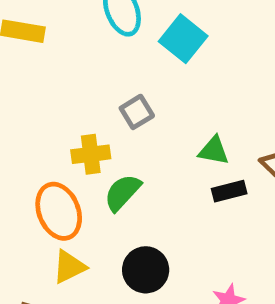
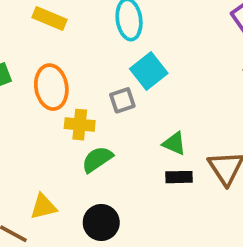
cyan square: (183, 39) -> (149, 71), moved
orange ellipse: (59, 211) -> (51, 87), moved

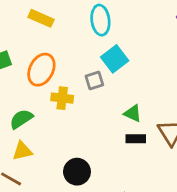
orange ellipse: (51, 87) -> (41, 70), turned 36
green semicircle: (97, 159) -> (21, 119), moved
yellow triangle: (43, 207) -> (22, 151), moved

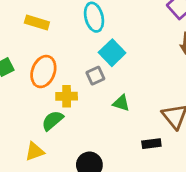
green triangle: (133, 113) -> (121, 103), moved
green semicircle: (21, 119) -> (52, 121), moved
black rectangle: (136, 139) -> (151, 144), moved

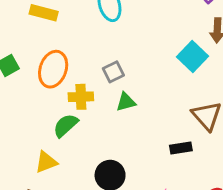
cyan square: (112, 53) -> (193, 56), moved
green triangle: (121, 103) -> (126, 102), moved, turned -30

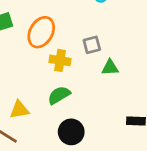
green triangle: (126, 102) -> (110, 68), moved
green semicircle: (66, 125) -> (59, 95), moved

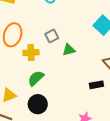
black circle: (71, 132) -> (38, 104), moved

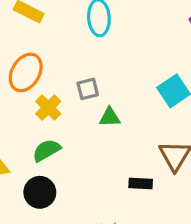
yellow cross: (31, 53) -> (48, 108), turned 35

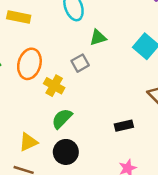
green triangle: (110, 117) -> (98, 38), moved
black rectangle: (141, 183) -> (124, 126), moved

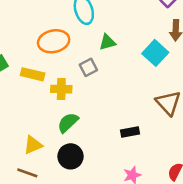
yellow rectangle: (19, 17) -> (33, 74), moved
orange ellipse: (29, 64) -> (54, 41), moved, turned 60
yellow cross: (54, 86) -> (61, 89), turned -30

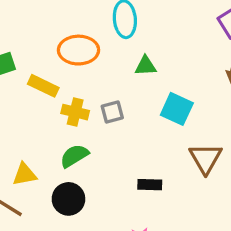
cyan square: (155, 53) -> (177, 109), moved, turned -30
gray square: (88, 67) -> (112, 112), moved

